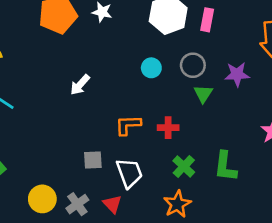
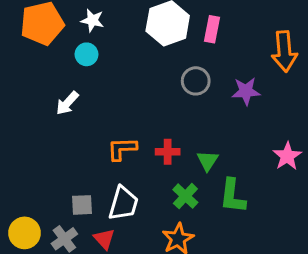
cyan circle: (151, 68) -> (87, 54), moved
green triangle: (203, 94) -> (208, 161), moved
gray square: (93, 160) -> (82, 205), moved
white trapezoid: (129, 173) -> (123, 203), turned 36

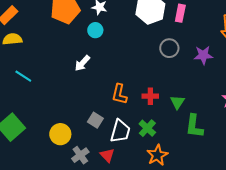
orange L-shape: (122, 149) -> (119, 94), turned -75
green cross: (185, 196) -> (147, 128), moved
gray square: (82, 205) -> (95, 120), moved, turned 35
yellow circle: (25, 233) -> (60, 134), moved

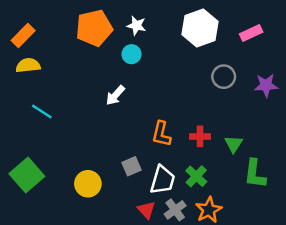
pink rectangle: (180, 13) -> (251, 33), moved, turned 54
gray square: (95, 120) -> (132, 166), turned 35
gray cross: (80, 155) -> (175, 210), moved

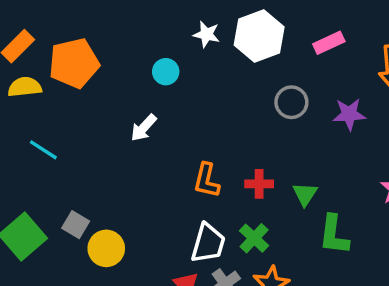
white star: (136, 26) -> (206, 34), moved
orange pentagon: (94, 28) -> (74, 63), moved
gray square: (132, 166) -> (76, 225), moved, turned -36

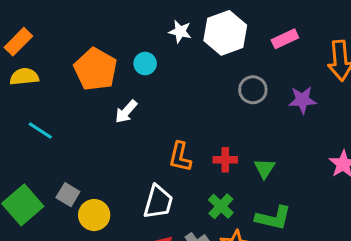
orange pentagon: (74, 63) -> (96, 69), moved, turned -30
green L-shape: (334, 235) -> (273, 218), moved, turned -84
white trapezoid: (208, 243) -> (158, 202), moved

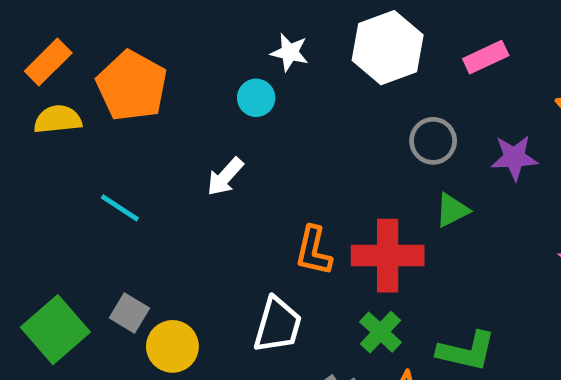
white star: (180, 31) -> (290, 52), moved
orange pentagon: (96, 69) -> (132, 86), moved
cyan line: (40, 131) -> (120, 208), moved
red cross: (225, 160) -> (388, 256), size x1.8
green triangle: (265, 168) -> (452, 210), moved, turned 30

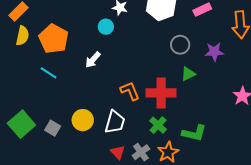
orange pentagon: (132, 86) -> (54, 39), moved
yellow semicircle: (58, 119) -> (22, 36), turned 108
orange L-shape: (314, 251) -> (130, 91), turned 145
gray square: (129, 313) -> (53, 128), moved
yellow circle: (172, 346) -> (83, 120), moved

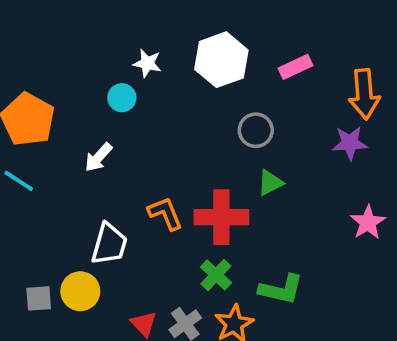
purple star: (214, 52) -> (350, 143), moved
yellow circle: (83, 120) -> (80, 291), moved
white trapezoid: (115, 122) -> (109, 244), moved
gray square: (53, 128) -> (39, 298), moved, turned -35

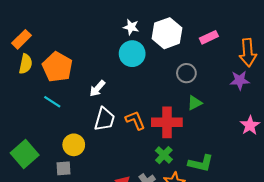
white star: (147, 63) -> (131, 27), moved
cyan circle: (122, 98) -> (132, 54), moved, size x1.6
white trapezoid: (109, 244) -> (104, 119), moved
yellow circle: (80, 291) -> (74, 145), moved

